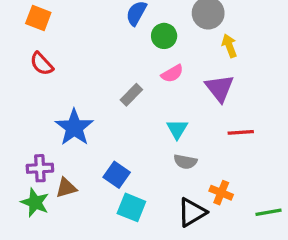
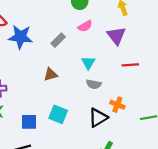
blue star: (74, 127) -> (20, 37), moved, turned -30
blue square: (117, 175) -> (29, 122), moved, turned -35
brown triangle: (66, 188) -> (51, 75), moved

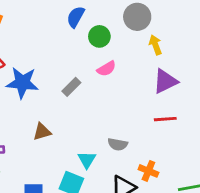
purple triangle: (116, 36) -> (165, 81), moved, turned 42
cyan triangle: (88, 63) -> (87, 160), moved
brown triangle: (51, 75) -> (42, 132), moved

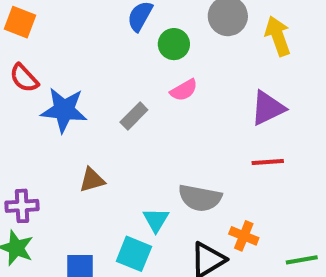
yellow arrow: (155, 45) -> (278, 36), moved, size x1.4
gray semicircle: (118, 144) -> (200, 198), size x1.5

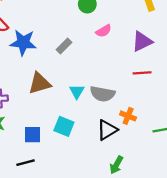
pink semicircle: (184, 90) -> (104, 31), moved
brown triangle: (92, 180) -> (40, 83), size x1.5
cyan triangle: (156, 220) -> (77, 91), moved

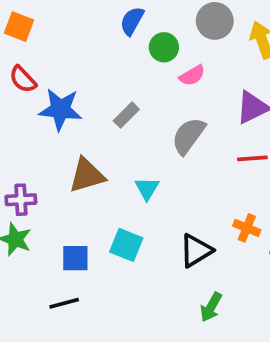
pink semicircle: (104, 31) -> (192, 76), moved
gray semicircle: (102, 94) -> (188, 136), moved, turned 115
orange cross: (128, 116) -> (247, 228), moved

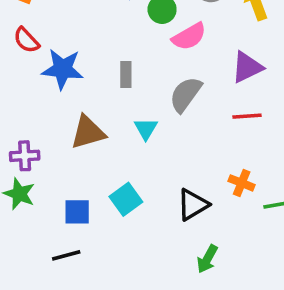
pink semicircle: (192, 76) -> (189, 37), size x1.4
gray rectangle: (126, 115) -> (126, 74), turned -45
cyan triangle: (147, 188) -> (146, 129), moved
cyan square: (126, 245) -> (126, 199), turned 32

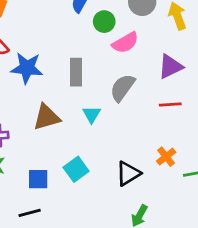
gray rectangle: (126, 74) -> (76, 72), size x1.4
orange cross: (242, 183) -> (166, 157), turned 30

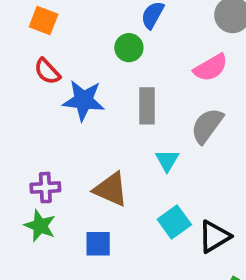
green circle: (104, 22) -> (129, 48), moved
brown triangle: (47, 117) -> (111, 189), moved, turned 40
cyan square: (76, 169) -> (174, 222), moved

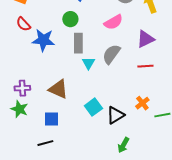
green circle: (129, 48) -> (70, 19), moved
cyan triangle: (167, 160) -> (88, 63), moved

